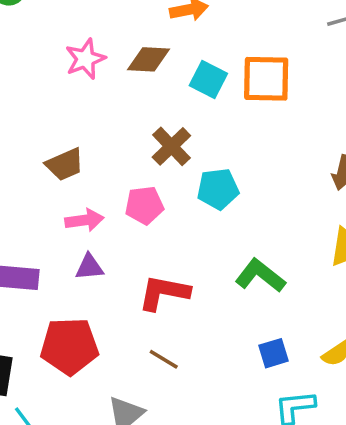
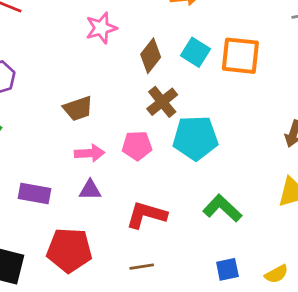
brown diamond: (148, 59) -> (151, 56), moved, turned -60
cyan pentagon: (218, 189) -> (195, 138), size x1.4
brown line: (164, 359) -> (142, 267), turned -45

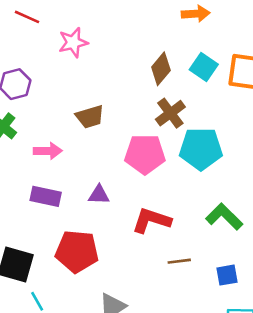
pink star: (101, 28) -> (73, 42), moved
pink pentagon: (137, 146) -> (145, 154), size x1.4
pink arrow: (90, 153) -> (48, 151), moved
brown line: (142, 267) -> (179, 261), moved

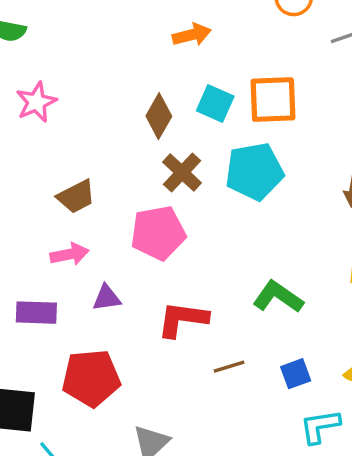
cyan pentagon: (201, 149) -> (254, 172), moved
pink arrow: (48, 151) -> (70, 254), moved

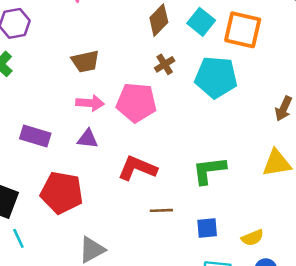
brown cross: (182, 172) -> (165, 64), size x0.7
pink arrow: (70, 254) -> (90, 103), moved
green L-shape: (278, 297) -> (209, 170), turned -57

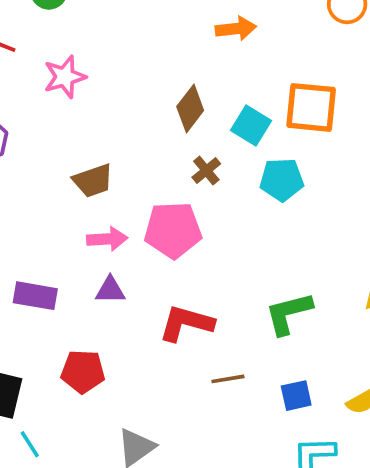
cyan square: (201, 22) -> (251, 125), moved
cyan pentagon: (216, 77) -> (282, 180), size x0.7
red pentagon: (62, 193) -> (83, 371), size x0.7

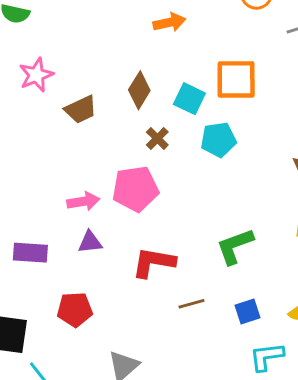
brown trapezoid: (93, 181) -> (81, 109), moved

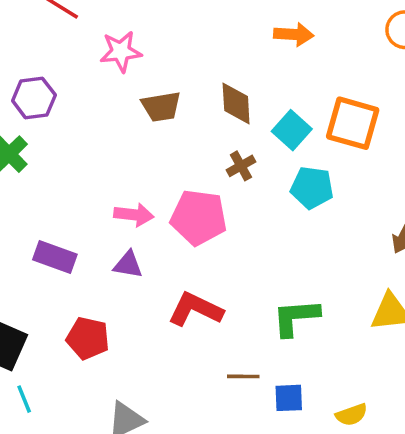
brown diamond: (139, 90) -> (236, 104), turned -51
brown line: (192, 304) -> (243, 376), moved

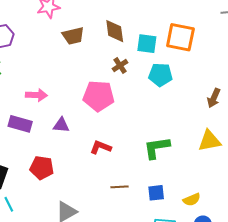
cyan square: (292, 130) -> (147, 44), turned -30
pink arrow: (134, 215) -> (36, 95), moved
red L-shape: (195, 309) -> (101, 147), size x0.7
brown line: (243, 376) -> (120, 187), moved

